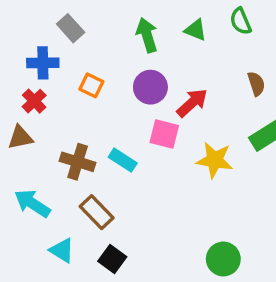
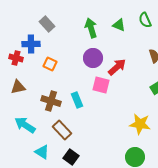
orange square: (91, 85) -> (50, 64), moved
red cross: (34, 101) -> (16, 58), moved, turned -32
cyan rectangle: (123, 160) -> (77, 100), turned 35
yellow star: (215, 160) -> (140, 124), moved

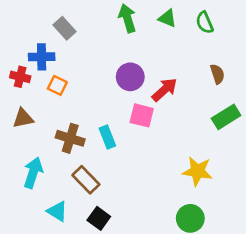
green triangle: (119, 25) -> (167, 18), moved
green arrow: (91, 28) -> (127, 18), moved
orange square: (50, 64) -> (57, 85), moved
cyan arrow: (25, 125) -> (33, 173), turned 75

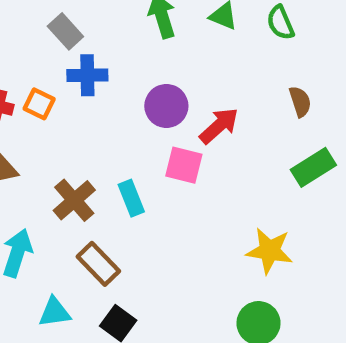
blue cross: (42, 57) -> (87, 75), moved
orange square: (57, 85) -> (39, 104), moved
brown cross: (70, 138) -> (74, 200), turned 32
cyan triangle: (57, 211) -> (55, 312), turned -40

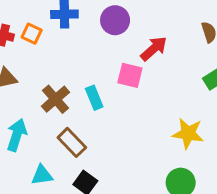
purple circle: (166, 106) -> (115, 20), moved

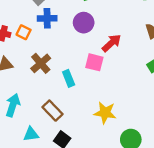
brown cross: (55, 99) -> (41, 63), moved
yellow star: (188, 133) -> (105, 113), moved

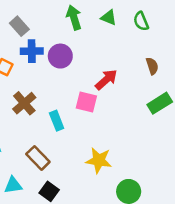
purple circle: (84, 23) -> (60, 56), moved

